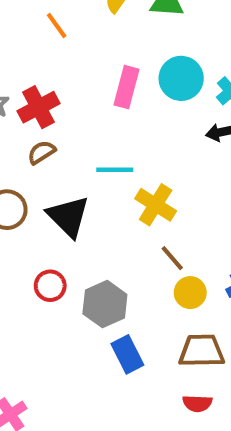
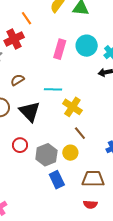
red cross: (38, 107) -> (14, 39), moved
yellow circle: (190, 293) -> (70, 153), moved

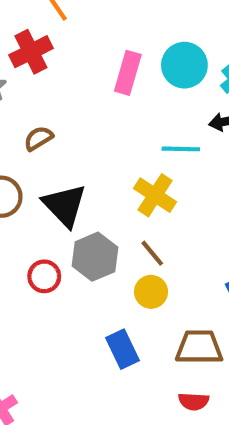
cyan line: (53, 89) -> (181, 149), moved
brown line: (80, 133) -> (152, 253), moved
gray hexagon: (46, 155) -> (95, 257), moved

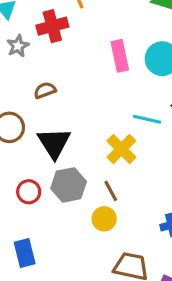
pink rectangle: (128, 73) -> (120, 56), turned -40
blue rectangle: (122, 349) -> (25, 253), moved

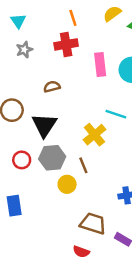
red cross: (52, 26) -> (66, 44), moved
brown semicircle: (45, 90) -> (52, 87), moved
yellow circle: (104, 219) -> (67, 184), moved

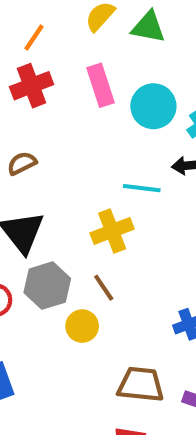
orange line: (73, 18) -> (34, 38), turned 63
pink rectangle: (100, 65) -> (100, 85), moved
yellow cross: (94, 135) -> (112, 231), turned 30

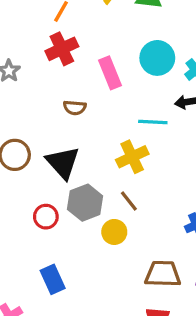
pink rectangle: (100, 85) -> (110, 73), moved
brown semicircle: (22, 163) -> (75, 108), moved, turned -145

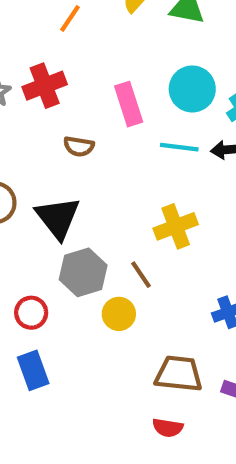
red cross: (62, 49) -> (45, 86), moved
cyan line: (153, 122) -> (179, 147), moved
yellow cross: (132, 157) -> (176, 226), moved
red circle: (46, 217) -> (31, 313), moved

